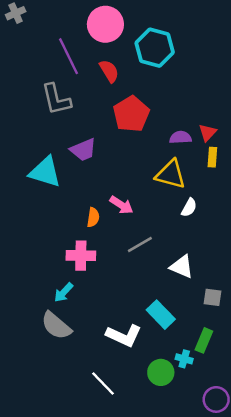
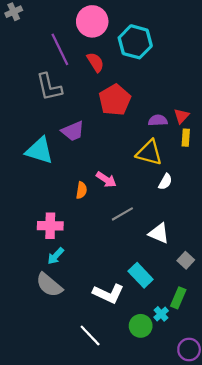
pink cross: (81, 256) -> (50, 226), moved
gray square: (212, 297) -> (186, 260), turned 35
cyan cross: (184, 359) -> (161, 314), turned 32

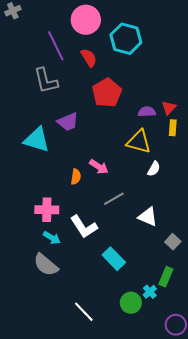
cyan arrow: (56, 256) -> (52, 238), turned -102
cyan rectangle: (141, 275) -> (114, 259), moved
white L-shape: (108, 294) -> (84, 227), moved, turned 32

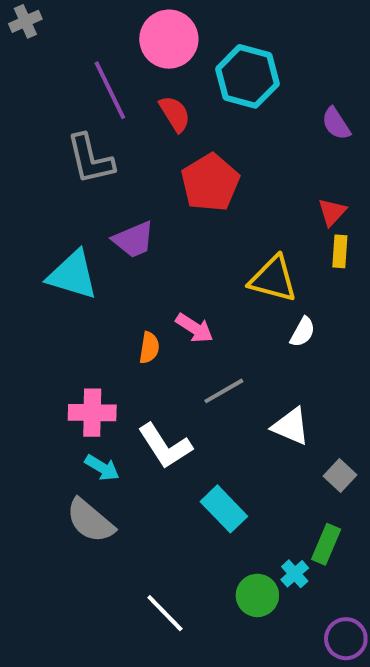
purple semicircle: (147, 112) -> (336, 124), moved, turned -120

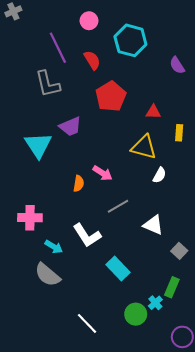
pink circle: (169, 39) -> (89, 21), size x0.6
red triangle: (332, 212) -> (153, 112), moved, turned 49
cyan triangle: (73, 275) -> (38, 145), turned 40
pink cross: (92, 413) -> (30, 218), moved

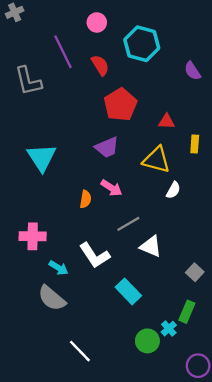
gray L-shape: (48, 84) -> (28, 81), moved
purple trapezoid: (70, 126) -> (107, 147), moved
white triangle: (153, 225) -> (151, 246), moved
white line: (87, 323) -> (80, 351), moved

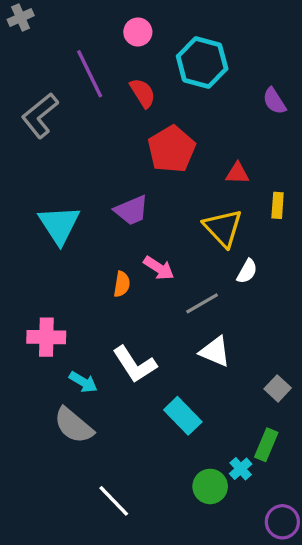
gray L-shape: (28, 81) -> (40, 115), turned 64
purple trapezoid: (107, 147) -> (131, 210), moved
yellow triangle: (156, 160) -> (223, 228), turned 32
gray line: (128, 224) -> (202, 303), moved

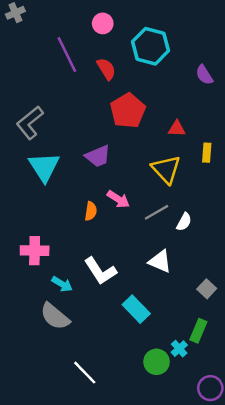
gray L-shape: (40, 115) -> (30, 123), moved
white semicircle: (247, 271) -> (184, 222), moved
gray line: (202, 303) -> (157, 212), moved

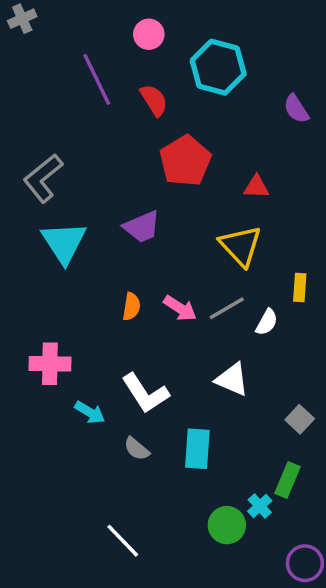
yellow rectangle: (207, 153) -> (300, 287), moved
pink arrow: (118, 199) -> (180, 308), moved
cyan rectangle: (136, 309) -> (197, 449), turned 48
gray semicircle: (55, 316) -> (137, 449), moved, size x0.6

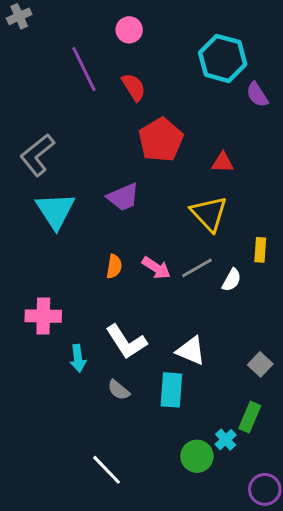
cyan hexagon: (218, 67) -> (223, 58), moved
white triangle: (232, 379) -> (191, 351), moved
cyan arrow: (90, 412) -> (78, 358), turned 52

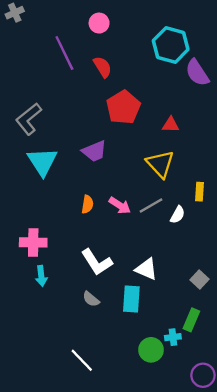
purple semicircle: (257, 95) -> (197, 73), size x1.4
cyan arrow: (78, 358) -> (41, 276), moved
cyan cross: (226, 440) -> (173, 337), turned 35

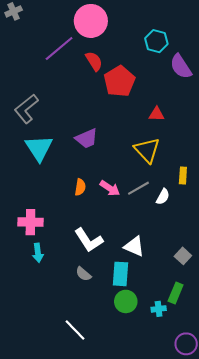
pink circle: (99, 23) -> (91, 21), size x1.8
cyan hexagon: (171, 45) -> (156, 41), size x0.7
purple line: (64, 53) -> (59, 48), turned 76
red pentagon: (123, 107) -> (119, 81), moved
green circle: (151, 350) -> (126, 301), moved

